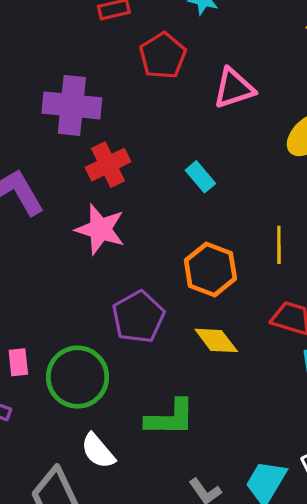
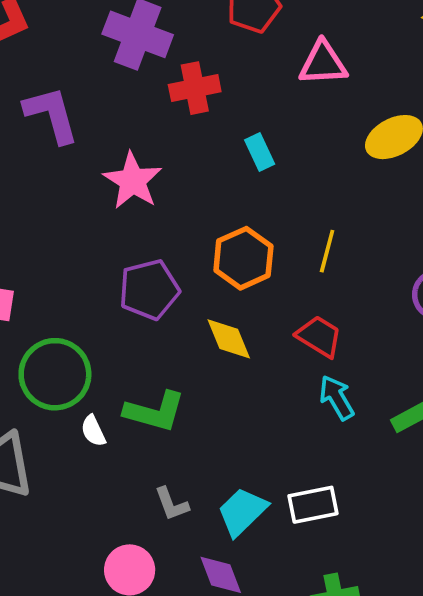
red cross: (108, 165) -> (195, 88), moved
green circle: (78, 377) -> (55, 374), moved
white semicircle: (98, 451) -> (93, 431), moved, size x0.7

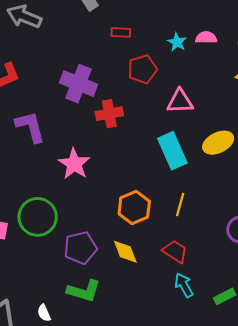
cyan rectangle: (260, 152) -> (172, 151), moved, size x1.8
purple pentagon: (149, 290) -> (80, 248), moved
green circle: (55, 374) -> (38, 217), moved
white semicircle: (93, 431) -> (44, 313), moved

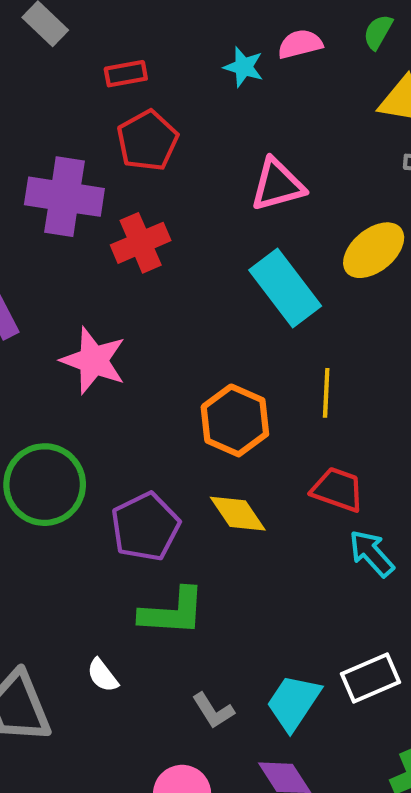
red pentagon: (142, 69) -> (147, 141), moved

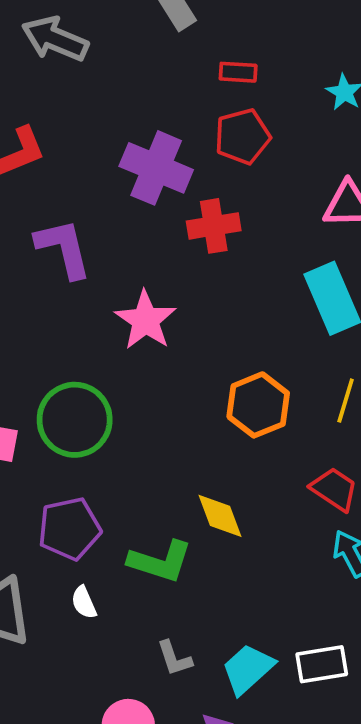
yellow diamond: (238, 514) -> (220, 516), moved
purple pentagon: (145, 527) -> (69, 529), moved

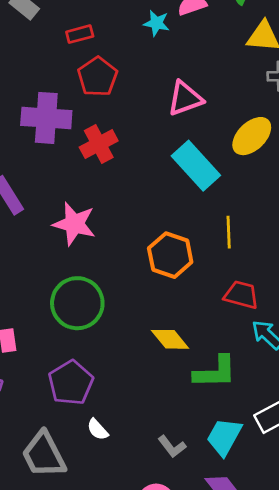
green circle: (75, 420) -> (77, 303), moved
green L-shape: (160, 561) -> (215, 372), moved

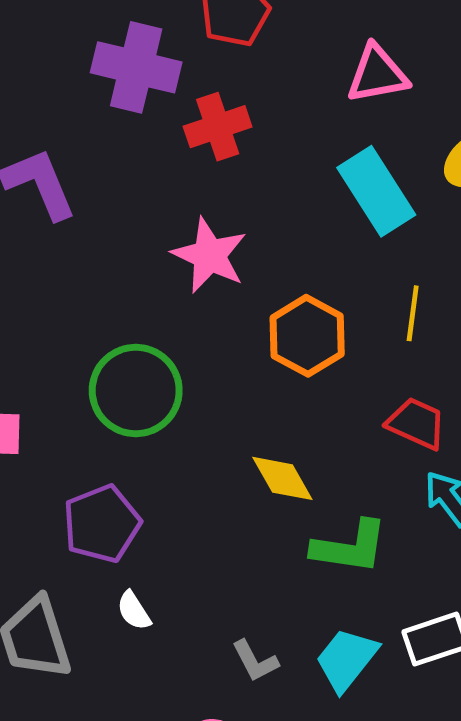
pink star: (74, 224) -> (209, 255), moved

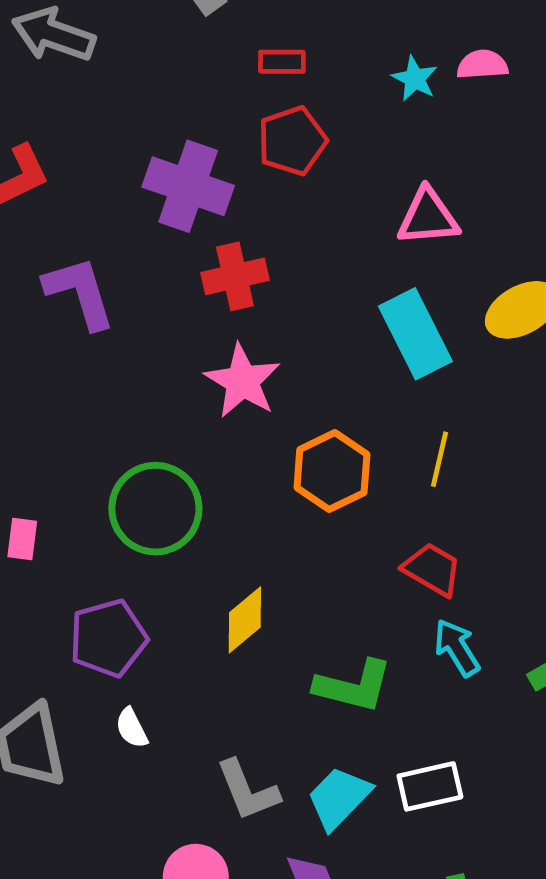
red cross: (218, 127) -> (235, 276), moved
yellow diamond: (282, 478) -> (245, 620), moved, turned 74
gray L-shape: (255, 661) -> (248, 790), size x1.4

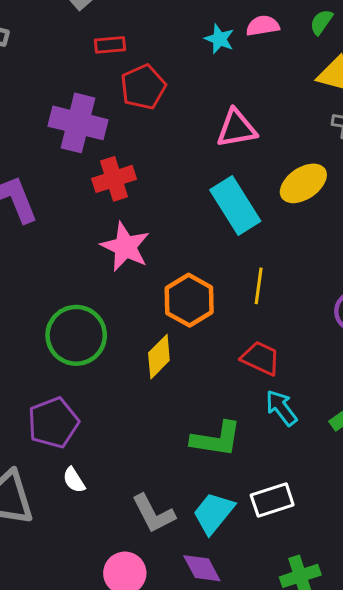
red rectangle: (282, 62) -> (110, 45), moved
yellow diamond: (245, 620) -> (159, 357), moved

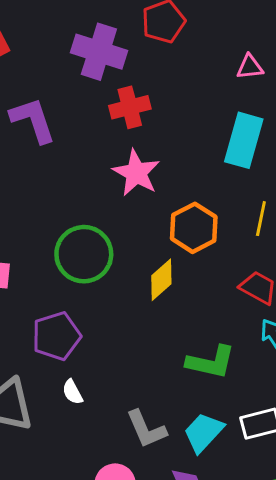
pink triangle: (236, 128) -> (250, 67), size x0.7
cyan rectangle: (235, 205) -> (244, 140), turned 44

